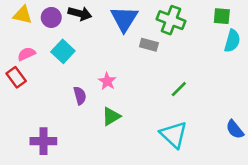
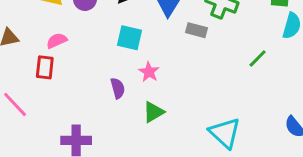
cyan square: (63, 51) -> (130, 38), moved, turned -30
red rectangle: (16, 77) -> (45, 67), turned 42
green line: (179, 89) -> (258, 58), moved

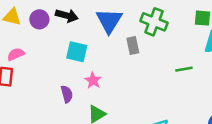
gray rectangle: (197, 30) -> (133, 46), turned 63
green line: (258, 58) -> (184, 69), turned 35

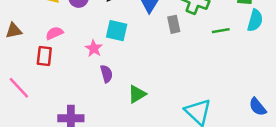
green line: (184, 69) -> (221, 31), moved
pink star: (93, 80) -> (94, 48), moved

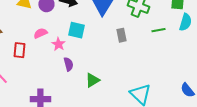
gray rectangle: (174, 24) -> (121, 35), moved
pink semicircle: (54, 33) -> (40, 33), moved

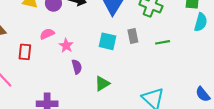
cyan square: (76, 30) -> (107, 41), moved
green line: (158, 30) -> (163, 42), moved

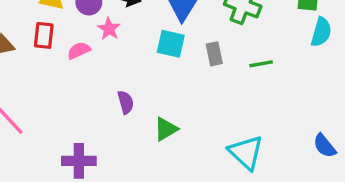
cyan square: (107, 41) -> (171, 44), moved
pink star: (66, 46) -> (109, 29), moved
red rectangle: (25, 52) -> (44, 35), moved

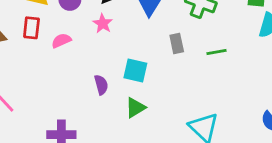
pink star: (109, 29) -> (103, 24), moved
cyan square: (171, 44) -> (135, 71), moved

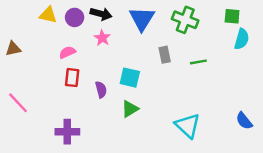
red rectangle: (31, 28) -> (72, 78), moved

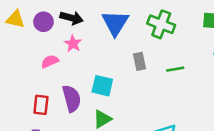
pink semicircle: (67, 52) -> (50, 61), moved
red rectangle: (72, 78) -> (41, 105), moved
purple semicircle: (101, 90) -> (72, 99), size x1.5

